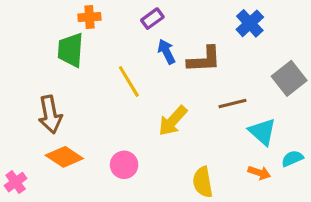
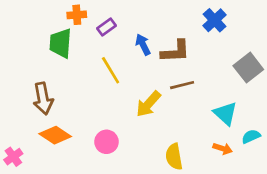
purple rectangle: (152, 19) -> (106, 27), moved
brown line: (233, 103) -> (182, 85), moved

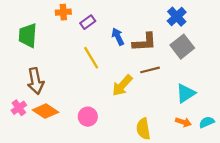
green trapezoid: (61, 43) -> (28, 35), moved
gray square: (248, 68) -> (182, 47), moved
cyan triangle: (225, 113) -> (186, 93), turned 45
cyan semicircle: (251, 136) -> (207, 122), moved
pink cross: (13, 157) -> (19, 108), moved

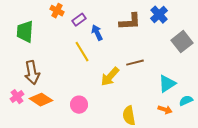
orange cross: (63, 12) -> (57, 11), turned 32
blue arrow: (118, 37) -> (97, 33), moved
brown L-shape: (144, 42) -> (130, 22), moved
gray square: (182, 47) -> (182, 42), moved
cyan semicircle: (207, 122) -> (186, 101), moved

